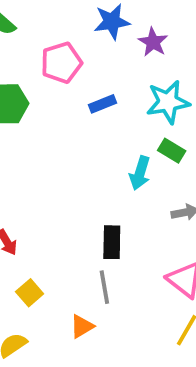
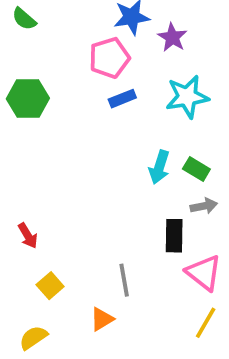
pink pentagon: (61, 63) -> (109, 58), moved
green rectangle: (172, 151) -> (196, 169), moved
black rectangle: (112, 242) -> (174, 236), moved

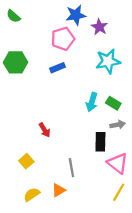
blue rectangle: (122, 99) -> (57, 68), moved
red arrow: (28, 236) -> (45, 130), moved
yellow square: (50, 286) -> (26, 161), moved
yellow semicircle: (33, 338) -> (32, 194), moved

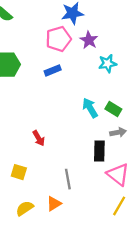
purple star: (99, 27) -> (89, 40), moved
cyan star: (108, 61) -> (108, 63), size x0.7
cyan arrow: (92, 102) -> (90, 108), turned 132
yellow square: (26, 161) -> (19, 172), turned -32

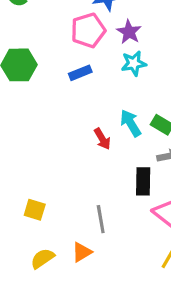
cyan star: (108, 63) -> (134, 63), moved
red arrow: (39, 138) -> (102, 139), moved

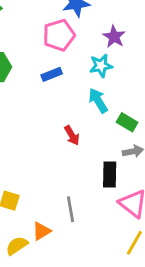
purple star: (129, 32) -> (114, 37), moved
cyan arrow: (131, 123) -> (98, 100), moved
orange triangle: (82, 252) -> (41, 231), moved

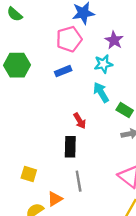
black rectangle: (110, 175) -> (70, 147), moved

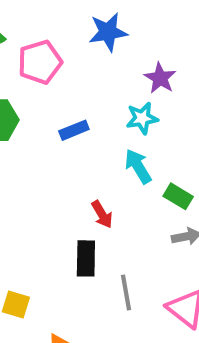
pink pentagon: (69, 39) -> (40, 62), moved
gray line: (79, 181) -> (126, 292), moved

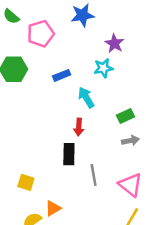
cyan arrow: (138, 166) -> (86, 98), moved
green rectangle: (178, 196) -> (126, 116), turned -56
red arrow: (102, 214) -> (79, 127), turned 35

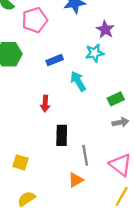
red arrow: (79, 127) -> (45, 104), moved
orange triangle: (53, 208) -> (76, 180), moved

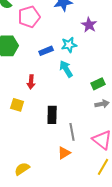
cyan star: (95, 53) -> (69, 45), moved
red arrow: (45, 104) -> (31, 82), moved
yellow square: (21, 162) -> (17, 105), moved

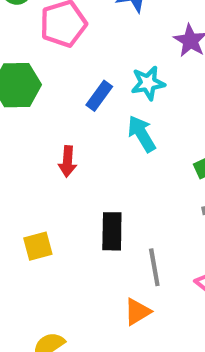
blue rectangle: (46, 51) -> (99, 96), turned -32
yellow square: (17, 105) -> (38, 246), moved, turned -32

